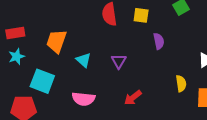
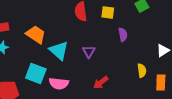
orange trapezoid: (56, 41) -> (36, 35), turned 105
cyan triangle: (83, 60) -> (59, 51), size x1.5
cyan square: (42, 81) -> (36, 74), moved

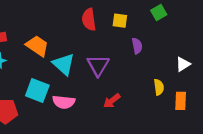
purple triangle: (89, 52) -> (98, 65), size x1.5

